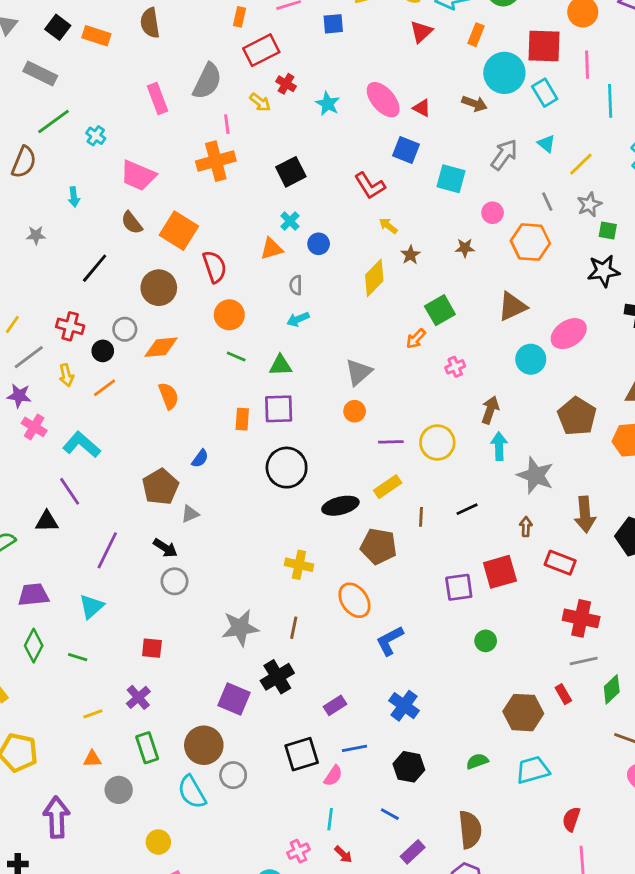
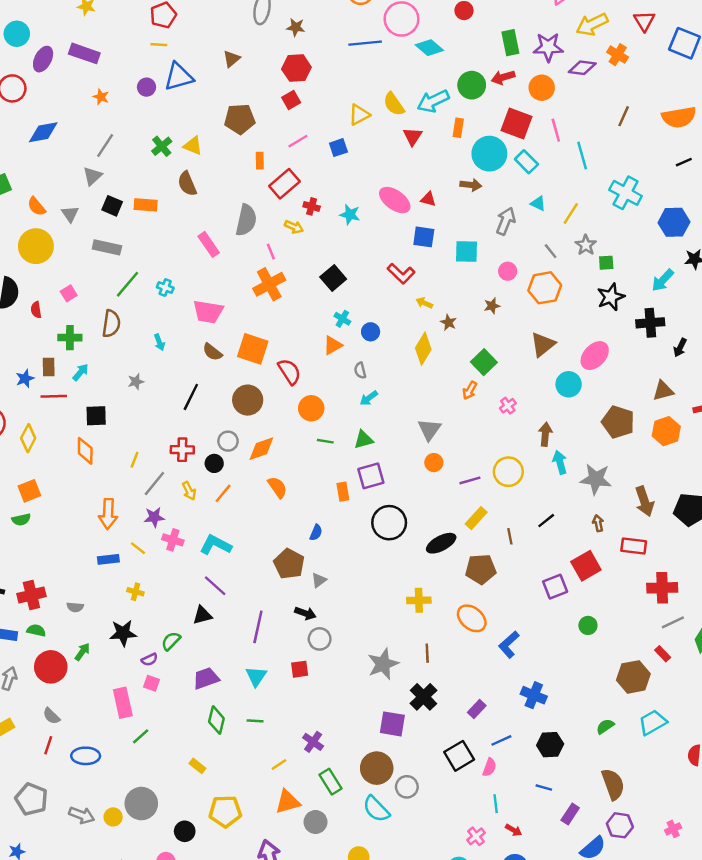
red square: (544, 46) -> (517, 124), turned 32
red square: (152, 648) -> (300, 669), moved
orange triangle: (92, 759) -> (288, 802), size x1.6

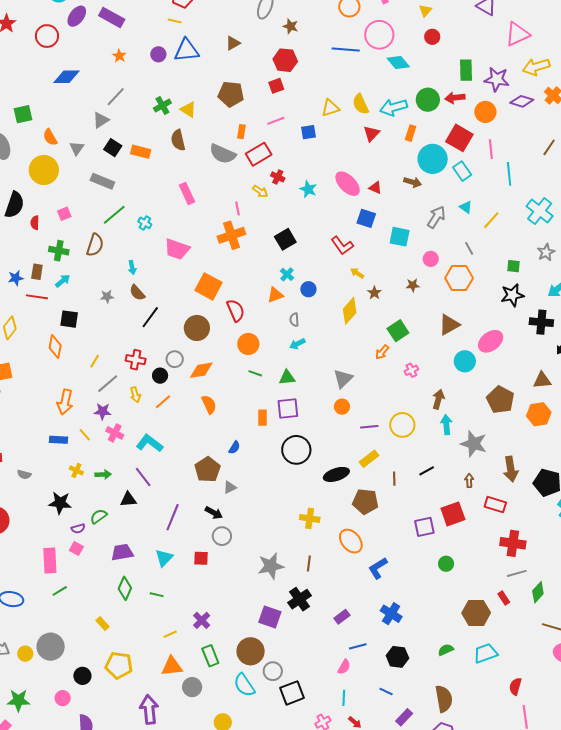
gray semicircle: (246, 220) -> (223, 154), moved, turned 92
gray star: (586, 245) -> (546, 252), moved
brown semicircle: (212, 352) -> (137, 293), moved
green arrow: (82, 652) -> (103, 474), moved, turned 42
black square: (459, 756) -> (292, 693), moved

